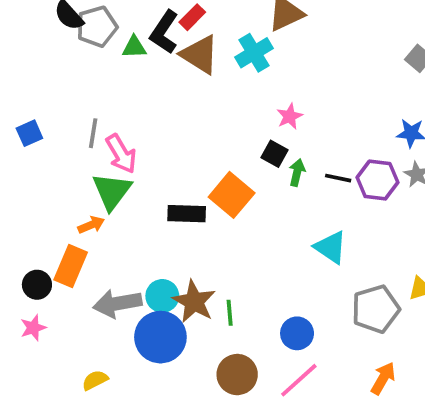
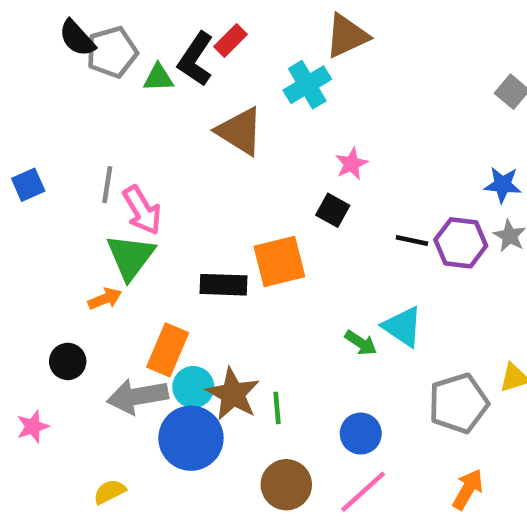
brown triangle: (200, 55) -> (240, 131), moved
green arrow: (297, 172) -> (361, 343), moved, turned 110
orange square: (232, 195) -> (279, 261), turned 36
orange rectangle: (71, 266) -> (168, 350), moved
black circle: (37, 285) -> (68, 361), moved

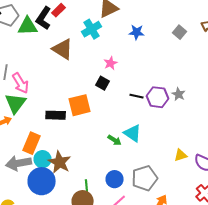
green triangle: (158, 78) -> (28, 26), size x1.5
blue star: (503, 185) -> (137, 32), moved
gray pentagon: (458, 403) -> (145, 178), moved
green line: (277, 408) -> (87, 186), moved

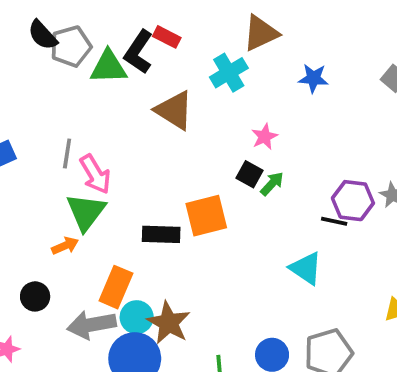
red rectangle: (59, 10) -> (167, 37), turned 72
black line: (137, 96) -> (334, 221), moved
green arrow: (115, 140) -> (272, 184), moved, turned -80

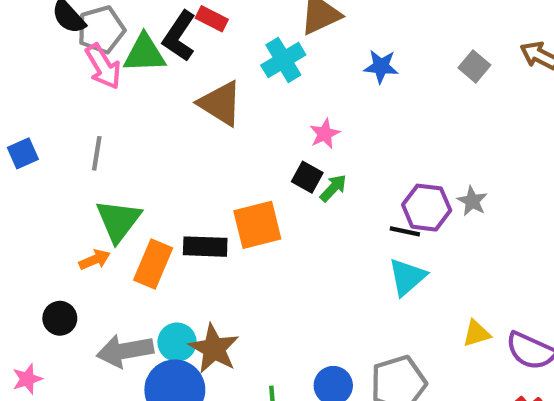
pink arrow: (95, 174) -> (103, 66), moved
cyan triangle: (306, 268) -> (407, 277), moved, turned 45
orange rectangle: (116, 287) -> (153, 264), moved

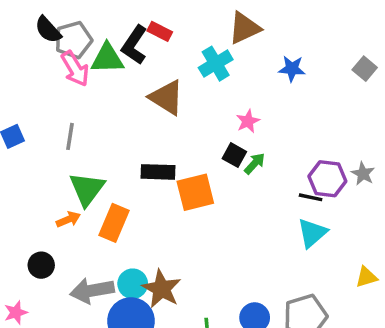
black rectangle: (205, 247) -> (158, 172), moved

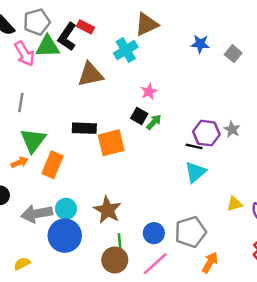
gray pentagon: (73, 40) -> (37, 22), moved
blue star: (292, 69) -> (200, 44), moved
brown triangle: (167, 97) -> (90, 74), turned -44
brown star: (161, 289) -> (107, 210), moved

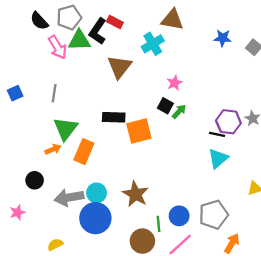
brown triangle: (147, 24) -> (172, 20), turned 35
brown triangle: (90, 74) -> (119, 67), turned -40
green line: (120, 242) -> (158, 224), moved

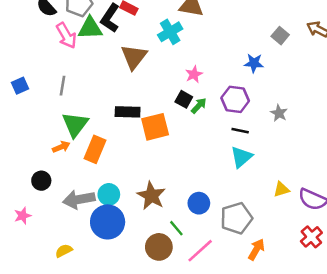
blue star: (223, 38) -> (254, 63), moved
purple hexagon: (228, 122) -> (235, 99), moved
blue circle: (179, 216) -> (199, 203), moved
green line: (158, 224) -> (176, 228), turned -35

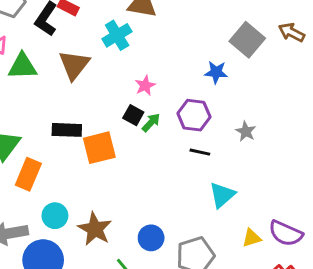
green triangle: (90, 28) -> (22, 66), moved
gray square: (280, 36) -> (247, 40), size x1.6
cyan triangle: (241, 157) -> (222, 195), moved
yellow triangle: (281, 189) -> (252, 238), moved
cyan circle: (109, 194) -> (55, 216), moved

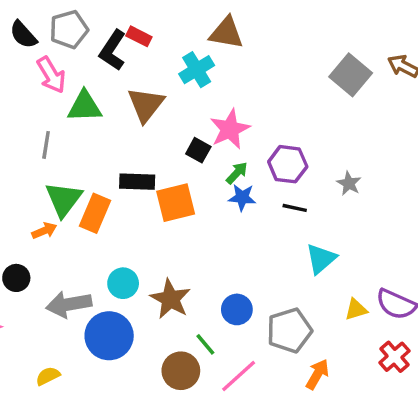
blue star: (216, 72) -> (242, 197), moved
pink star: (145, 86) -> (230, 129), size x1.6
black square: (133, 115) -> (198, 150), moved
orange rectangle: (28, 174) -> (95, 213), moved

